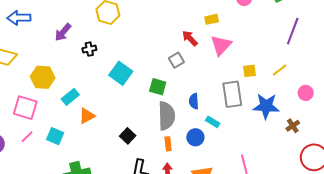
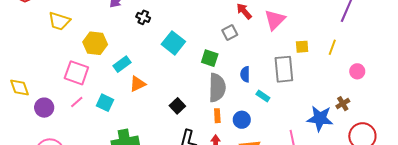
black cross: (89, 49) -> (143, 17), turned 32
yellow line: (280, 70) -> (332, 47), turned -35
blue star: (266, 106) -> (320, 118), moved
blue circle: (195, 137) -> (242, 120), moved

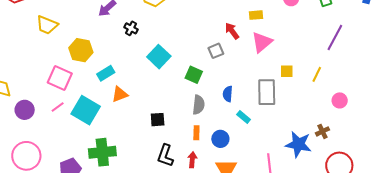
gray semicircle: (217, 88) -> (199, 105), size x0.7
cyan square: (105, 103) -> (86, 110), size x1.6
black square: (177, 106) -> (158, 120), turned 35

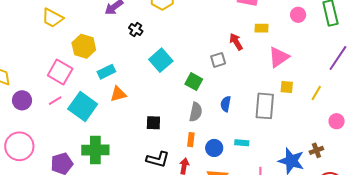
pink triangle: (262, 42) -> (279, 57), moved
cyan rectangle: (244, 117) -> (242, 143), moved, turned -40
black L-shape: (165, 156) -> (158, 159), turned -100

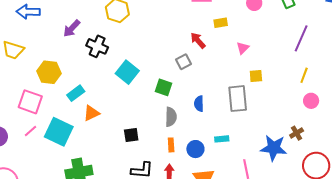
black cross: (136, 29) -> (97, 46), size x1.5
pink triangle: (279, 57) -> (243, 48), size x0.6
yellow line: (316, 93) -> (304, 75), moved

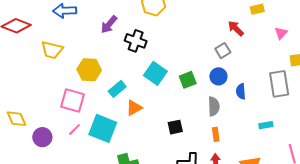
cyan square: (127, 72) -> (155, 73), moved
green square: (164, 87) -> (188, 80), moved, turned -36
blue circle: (195, 149) -> (218, 76), moved

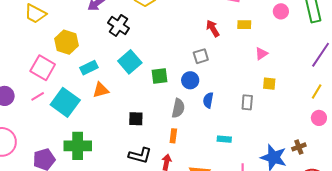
red arrow: (236, 28) -> (213, 28), moved
gray rectangle: (279, 84) -> (247, 102), size x0.6

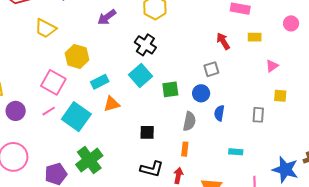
black cross: (119, 25) -> (145, 45), moved
green cross: (78, 146) -> (89, 160), turned -36

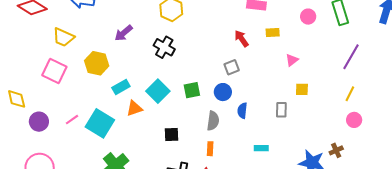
purple arrow: (107, 17) -> (124, 33), moved
cyan square: (140, 76) -> (158, 91), moved
pink square: (53, 82) -> (54, 71), moved

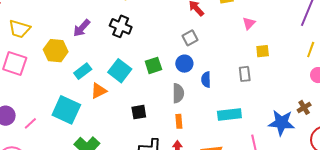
purple arrow: (124, 33) -> (82, 28), moved
pink line: (72, 120) -> (30, 123), moved
cyan rectangle: (261, 148) -> (229, 115), size x1.6

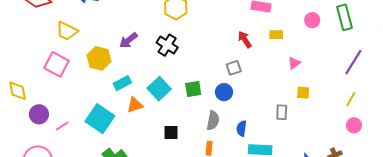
blue semicircle: (206, 80) -> (241, 128), moved

